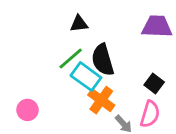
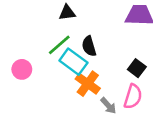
black semicircle: (103, 60) -> (89, 46), size x0.7
pink circle: (28, 110) -> (22, 69), moved

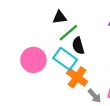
green line: (59, 45) -> (68, 33), moved
pink circle: (22, 69) -> (33, 60), moved, size x1.5

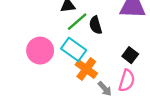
black semicircle: (78, 46) -> (96, 25), moved

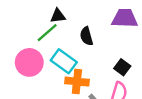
green line: (77, 22) -> (47, 33), moved
orange cross: (86, 69) -> (77, 82), turned -30

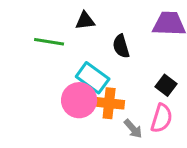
green line: (47, 33) -> (49, 42), moved, turned 50
pink circle: (29, 62) -> (79, 100), moved

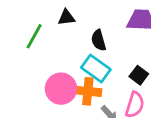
green line: (49, 42) -> (34, 36), turned -70
cyan rectangle: (93, 78) -> (96, 68), moved

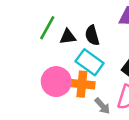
black triangle: (66, 17) -> (68, 37), moved
green line: (34, 36) -> (47, 28), moved

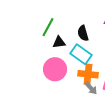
black triangle: (68, 37) -> (59, 42), moved
orange cross: (82, 84) -> (88, 74), moved

